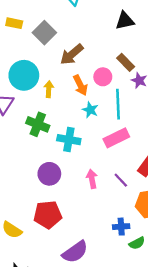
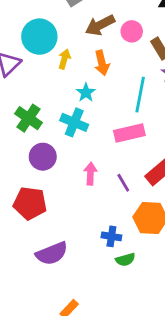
pink circle: (103, 77) -> (132, 31), moved
cyan star: (90, 110) -> (86, 93), moved
green cross: (38, 124) -> (28, 118), moved

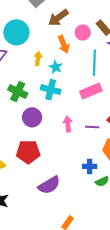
pink circle: (132, 31) -> (83, 33), moved
yellow arrow: (64, 59) -> (38, 59), moved
purple line: (123, 183) -> (92, 127), turned -48

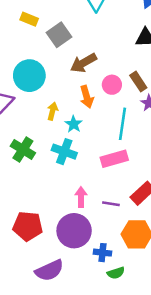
purple circle: (32, 117) -> (74, 231), moved, size x1.4

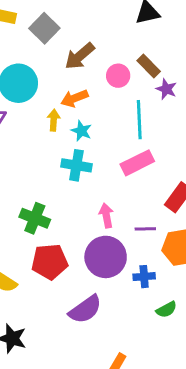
orange arrow: (87, 97) -> (74, 98), moved, turned 95
green cross: (23, 149) -> (35, 218), moved
purple line: (111, 204) -> (145, 229), moved
green semicircle: (116, 273) -> (166, 310), moved

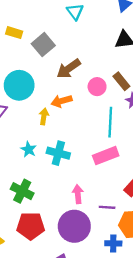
cyan star: (81, 131) -> (29, 149), moved
blue cross: (144, 277) -> (113, 243), moved

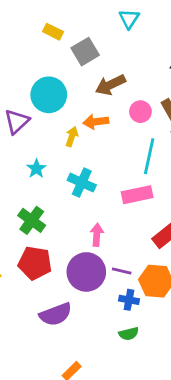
cyan star: (29, 149) -> (36, 169), moved
purple line: (107, 207) -> (122, 271), moved

